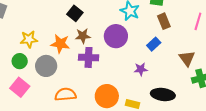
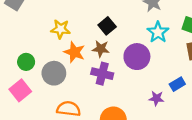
black square: (75, 13) -> (107, 26), moved
yellow star: (29, 39) -> (61, 29), moved
blue rectangle: (154, 44) -> (177, 84), moved

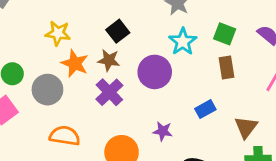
purple cross: (102, 74) -> (109, 92), turned 30
purple star: (156, 98) -> (163, 131), moved

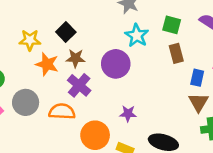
black square: (118, 31) -> (66, 32), moved
gray circle: (47, 90) -> (26, 102), moved
blue rectangle: (205, 109) -> (197, 78), moved, turned -42
orange semicircle: (65, 136) -> (62, 112), moved

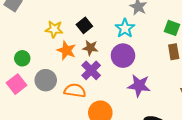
cyan star: (137, 35) -> (125, 28), moved
purple star: (128, 114) -> (139, 86), moved, size x1.6

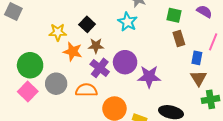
purple circle: (123, 56) -> (125, 62), moved
green circle: (22, 58) -> (30, 65), size x1.6

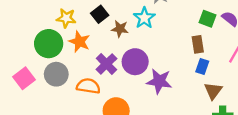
green square: (174, 15) -> (207, 19), moved
brown star: (96, 46) -> (120, 29), moved
blue rectangle: (197, 58) -> (202, 67), moved
green circle: (30, 65) -> (49, 44), moved

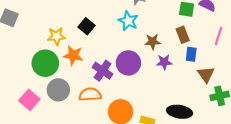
brown star: (120, 29) -> (153, 42), moved
purple star: (159, 81) -> (164, 62), moved, size x0.7

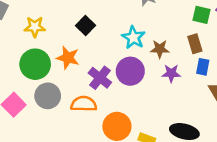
cyan star: (128, 21) -> (133, 37), moved
yellow star: (56, 36) -> (35, 27), moved

